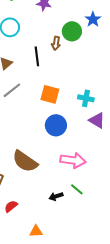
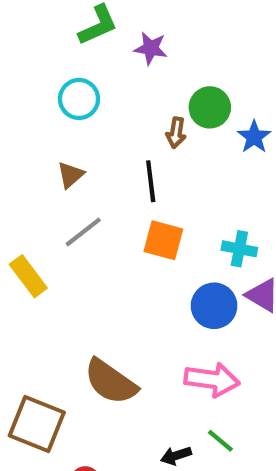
blue star: (93, 19) -> (254, 137), moved
black line: (37, 56) -> (151, 181), moved
blue circle: (56, 125) -> (214, 306), moved

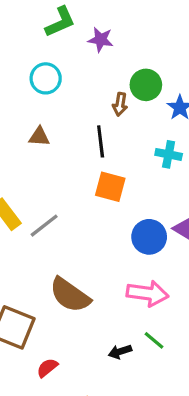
brown triangle: (71, 175) -> (39, 137), turned 45
gray line: (83, 232) -> (44, 226), moved
cyan cross: (239, 249) -> (169, 154), moved

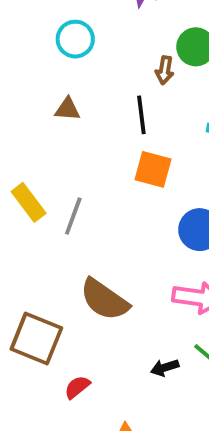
gray line: (44, 226) -> (73, 216), turned -32

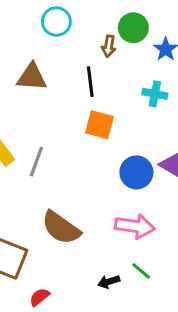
cyan circle: (75, 39) -> (56, 22), moved
brown triangle: (67, 109) -> (32, 77), size x1.5

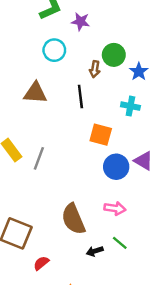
orange square: (99, 125) -> (101, 135), moved
pink arrow: (135, 226) -> (115, 208), size x0.7
brown semicircle: (61, 228) -> (73, 219), moved, turned 32

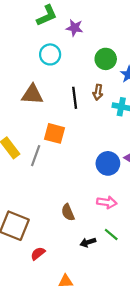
brown arrow: (95, 69) -> (98, 92), moved
orange square: (101, 135) -> (55, 133), moved
brown semicircle: (73, 219) -> (68, 212), size x0.6

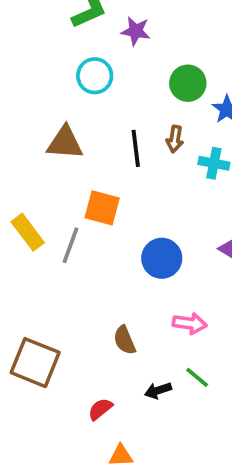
blue circle: (108, 163) -> (162, 258), moved
red semicircle: (38, 253) -> (100, 409), moved

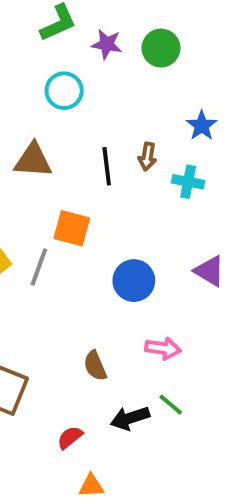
green circle: (188, 83) -> (161, 48), moved
black arrow: (158, 390) -> (130, 418), size x1.4

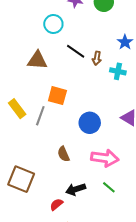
black line: (107, 166) -> (76, 51), moved, turned -48
pink arrow: (163, 348) -> (105, 158), size x1.5
brown semicircle: (95, 366) -> (63, 154), moved
black arrow: (130, 418) -> (76, 189), moved

